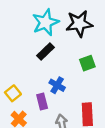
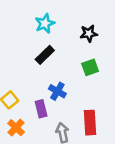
cyan star: (45, 22) -> (45, 23), size x0.7
black star: (79, 24) -> (89, 33), moved, size x0.6

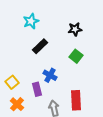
cyan star: (45, 23) -> (31, 21), moved
green square: (90, 67) -> (76, 56), turned -32

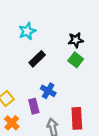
green square: (76, 56) -> (76, 60), moved

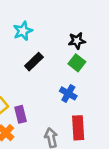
blue cross: (48, 91) -> (68, 93), moved
purple rectangle: (34, 106) -> (20, 114), moved

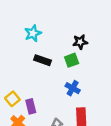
black rectangle: (34, 62) -> (43, 60), turned 63
green square: (77, 63) -> (72, 60), moved, turned 32

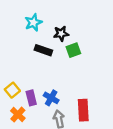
black star: (80, 42) -> (61, 34), moved
blue cross: (73, 88) -> (51, 98), moved

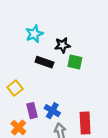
green square: (73, 50) -> (75, 62), turned 32
yellow square: (12, 90) -> (15, 88), moved

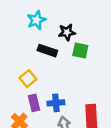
yellow square: (15, 88) -> (28, 79), moved
blue cross: (52, 111) -> (56, 103), turned -35

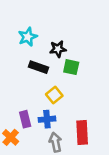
yellow square: (28, 79) -> (54, 95), moved

